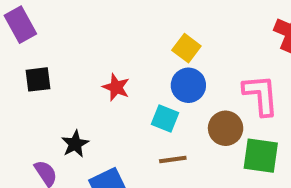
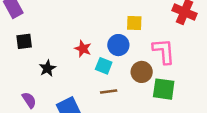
yellow square: (186, 48) -> (134, 23), moved, turned -35
red star: (116, 87) -> (83, 49), moved
black star: (75, 144) -> (47, 68), moved

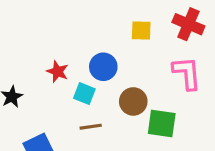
yellow square: (134, 23) -> (141, 30), moved
pink L-shape: (164, 51) -> (187, 73), moved

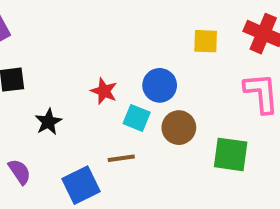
brown circle: (133, 101) -> (179, 128), moved
brown line: (91, 127) -> (121, 158), moved

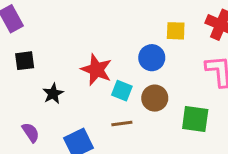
blue circle: (160, 85) -> (152, 58), moved
red star: (104, 91) -> (96, 70), size x1.5
brown line: (121, 158) -> (122, 123), moved

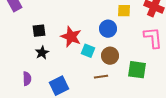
black square: (25, 61) -> (39, 31), moved
brown line: (122, 123) -> (101, 77), moved
purple semicircle: (31, 132) -> (27, 79), turned 32

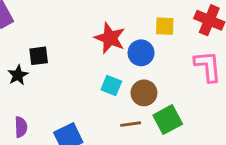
red star: (71, 37) -> (110, 38), moved
black star: (42, 53) -> (18, 75), moved
green square: (137, 70) -> (168, 120), moved, turned -36

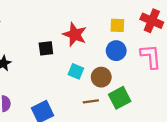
blue circle: (141, 53) -> (116, 51), moved
black square: (39, 56) -> (46, 48), moved

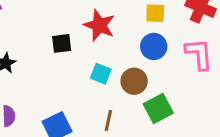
brown line: (91, 101) -> (108, 120), moved, turned -70

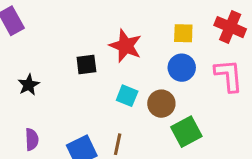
brown line: (108, 120) -> (118, 144), moved

